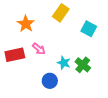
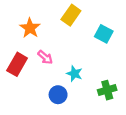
red rectangle: (15, 55) -> (17, 64), turned -48
green cross: (83, 65) -> (107, 90), moved, turned 35

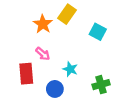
orange star: (30, 28) -> (43, 24), moved
red rectangle: (17, 64) -> (26, 74), moved, turned -35

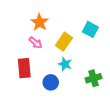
yellow rectangle: (67, 14) -> (64, 42), moved
pink arrow: (43, 54) -> (35, 43), moved

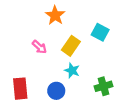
orange star: (40, 22) -> (55, 15), moved
red rectangle: (24, 68) -> (20, 89), moved

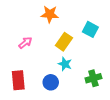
orange star: (55, 15) -> (50, 14), turned -30
pink arrow: (39, 47) -> (25, 43), moved, turned -80

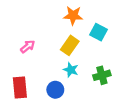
orange star: (50, 14) -> (73, 16), moved
green cross: (93, 78) -> (102, 75), moved

